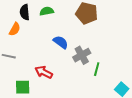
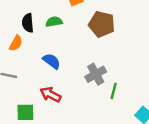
blue semicircle: (61, 42) -> (52, 61), moved

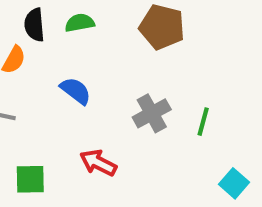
green line: (114, 91) -> (203, 122), moved
red arrow: (50, 94) -> (98, 163), moved

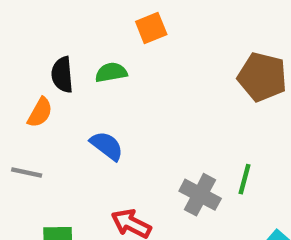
brown pentagon: (162, 27) -> (262, 77), moved
gray cross: (152, 113) -> (200, 195), moved, turned -33

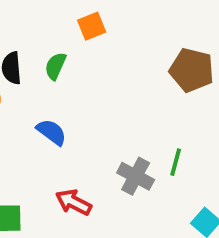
green semicircle: (111, 72) -> (56, 66), turned -56

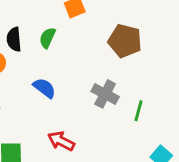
brown pentagon: (192, 70) -> (125, 41), moved
gray cross: (136, 176) -> (105, 94), moved

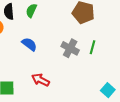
green line: (139, 111) -> (93, 47), moved

